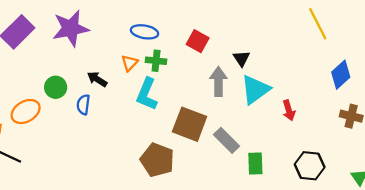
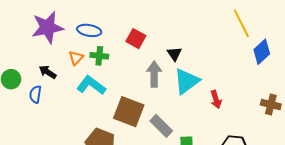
purple star: (71, 28) -> (48, 27), moved
blue diamond: (341, 75) -> (262, 52), moved
cyan L-shape: (147, 94) -> (91, 85), turned 104

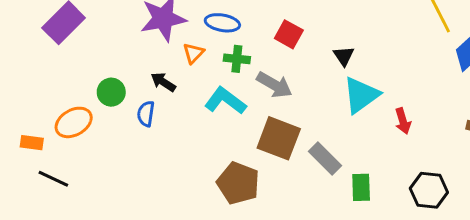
orange triangle: (76, 58) -> (194, 53), moved
gray arrow: (154, 74) -> (274, 85), moved, turned 120

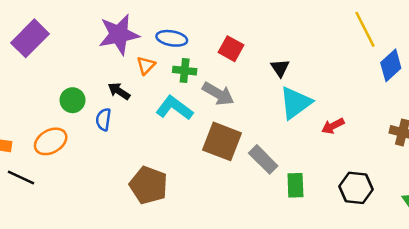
red arrow: (403, 121) -> (333, 126), turned 80
orange ellipse: (74, 122) -> (51, 141), moved
brown pentagon: (238, 183) -> (149, 185), moved

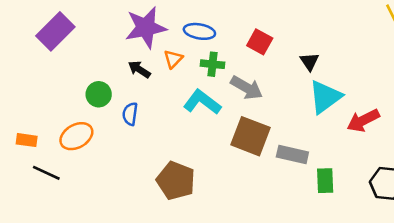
black arrow: (119, 91) -> (139, 69), moved
red arrow: (333, 126) -> (363, 120), size x1.4
gray rectangle: (263, 159) -> (292, 154), turned -32

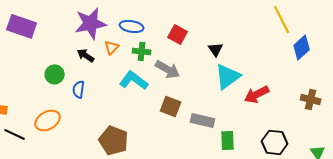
purple rectangle: (55, 31) -> (22, 26), turned 64
orange ellipse: (76, 136) -> (48, 120), moved
brown square: (251, 136) -> (171, 106), size x0.7

